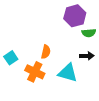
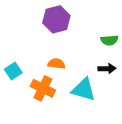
purple hexagon: (75, 16) -> (56, 19), moved
orange semicircle: (46, 52) -> (56, 64), turned -96

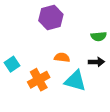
orange semicircle: (56, 64) -> (62, 57), moved
orange cross: (43, 88) -> (39, 80), turned 35

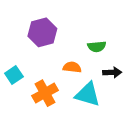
purple hexagon: (51, 18) -> (42, 32), moved
green semicircle: (99, 36) -> (97, 47), moved

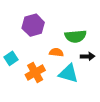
green semicircle: (97, 47) -> (75, 36), size x1.5

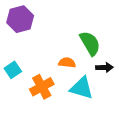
purple hexagon: (33, 25) -> (20, 19), moved
green semicircle: (75, 36) -> (90, 43), turned -115

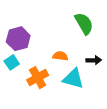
purple hexagon: (20, 19) -> (18, 39), moved
green semicircle: (90, 43) -> (84, 24), moved

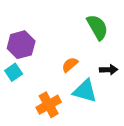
orange semicircle: (60, 56) -> (70, 65), turned -48
orange cross: (38, 78) -> (49, 105), moved

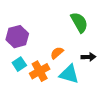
cyan square: (14, 72) -> (19, 64), moved
orange cross: (49, 105) -> (40, 71), moved

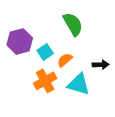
green semicircle: (79, 22) -> (73, 24), moved
cyan square: (19, 64) -> (45, 52), moved

